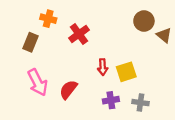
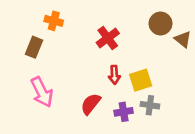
red cross: (79, 34) -> (108, 38), moved
red semicircle: (68, 90) -> (91, 104), moved
gray cross: (140, 103) -> (150, 105), moved

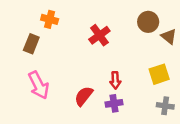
red arrow: (114, 75) -> (115, 80), moved
yellow square: (141, 80) -> (159, 74), moved
gray cross: (150, 105) -> (165, 106), moved

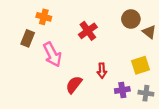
pink arrow: (39, 85) -> (52, 54), moved
purple cross: (114, 103) -> (122, 90), moved

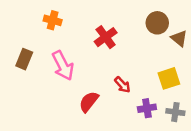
brown rectangle: (28, 38) -> (24, 59), moved
red arrow: (102, 71) -> (122, 85), turned -40

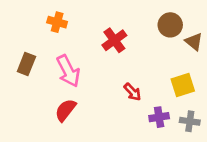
red semicircle: (89, 102) -> (65, 110), moved

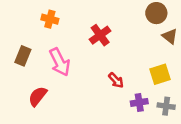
brown circle: (170, 25) -> (156, 13), moved
red semicircle: (65, 110) -> (38, 96), moved

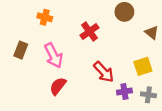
brown circle: (156, 13) -> (124, 12), moved
red arrow: (116, 80) -> (104, 72), size x1.5
red semicircle: (38, 96) -> (58, 86), moved

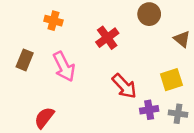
red semicircle: (58, 86) -> (44, 118), moved

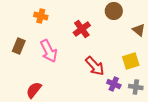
purple cross: (149, 110) -> (114, 84), turned 32

